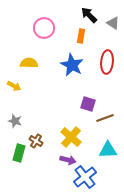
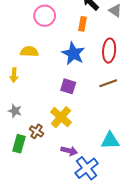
yellow arrow: (14, 86) -> (14, 75), turned 64
purple square: (88, 104) -> (68, 86), moved
brown line: (105, 118) -> (108, 83), moved
yellow cross: (71, 137) -> (61, 117), moved

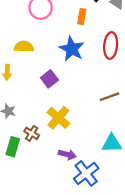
brown line: (108, 83) -> (110, 97), moved
purple square: (68, 86) -> (49, 79), moved, turned 35

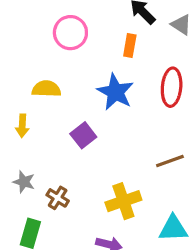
yellow cross: (58, 118) -> (123, 201), moved, turned 30
brown cross: (32, 133) -> (58, 198), moved

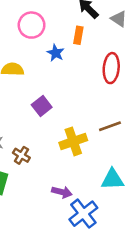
blue star: (115, 92) -> (56, 53), moved, size x0.6
yellow cross: (123, 201) -> (73, 141), moved

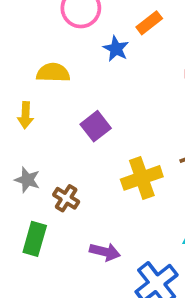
orange rectangle: (78, 35) -> (149, 23), turned 42
purple arrow: (62, 192) -> (105, 252), moved

